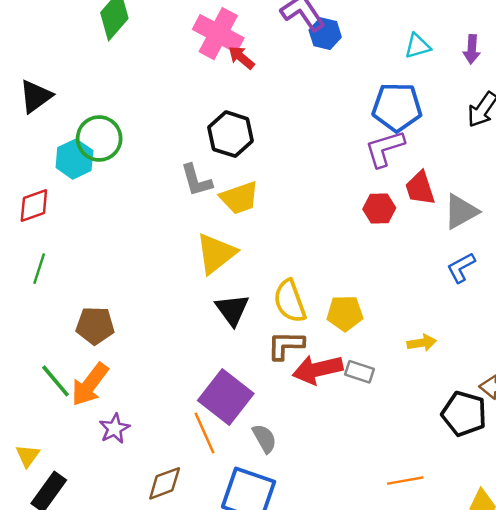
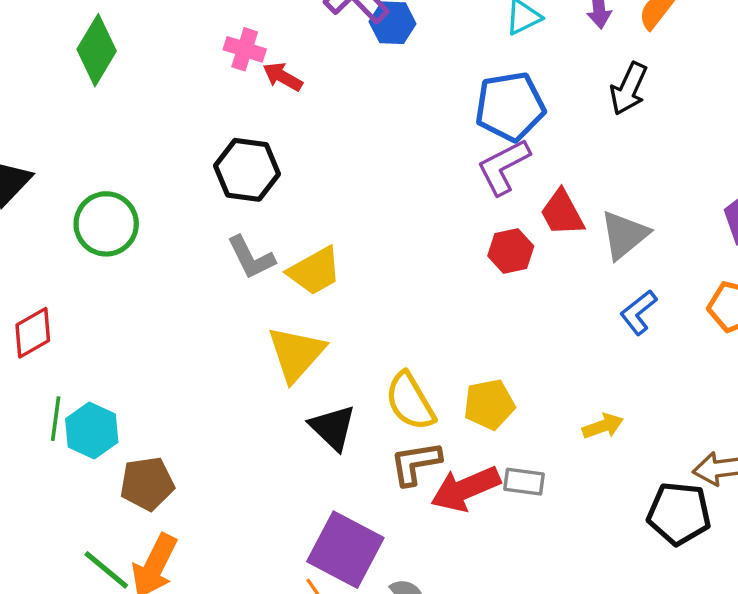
pink cross: (218, 34) -> (245, 49), size x0.6
black hexagon: (231, 134) -> (247, 170), moved
cyan hexagon: (74, 159) -> (92, 431), moved

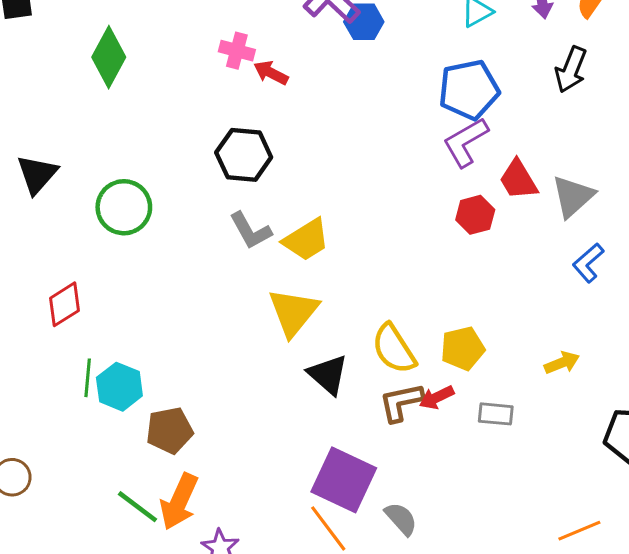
red arrow: (466, 489) -> (437, 397), moved, size x0.6

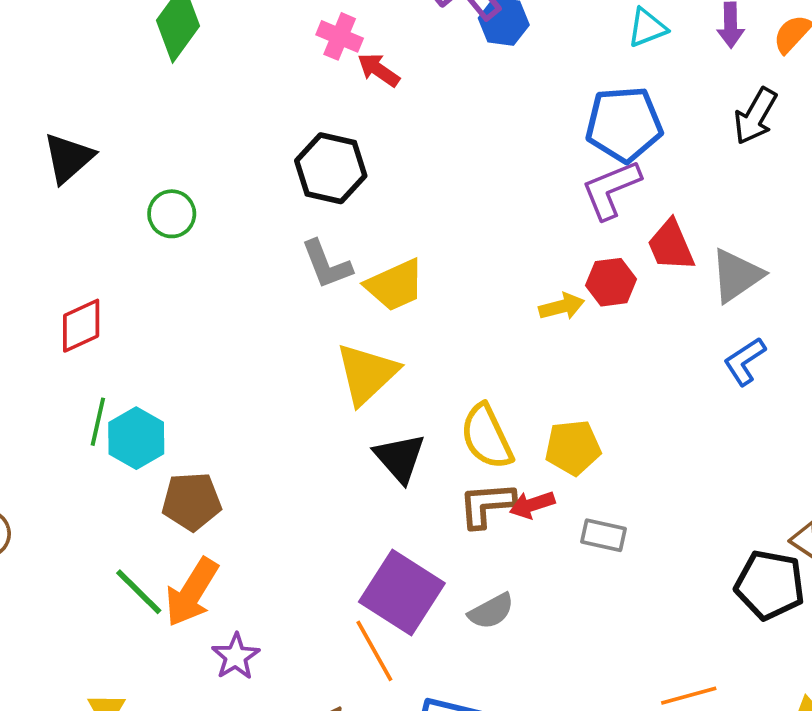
green circle: (124, 207) -> (172, 214), size x0.7
yellow arrow: (562, 363) -> (562, 307), moved
gray semicircle: (401, 519) -> (491, 611), moved, turned 96

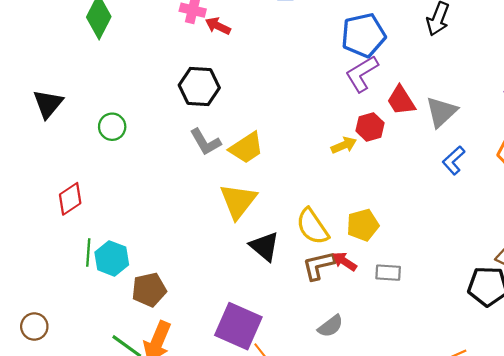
red arrow: (532, 505) -> (345, 261), turned 60
purple square: (402, 593) -> (238, 326), moved

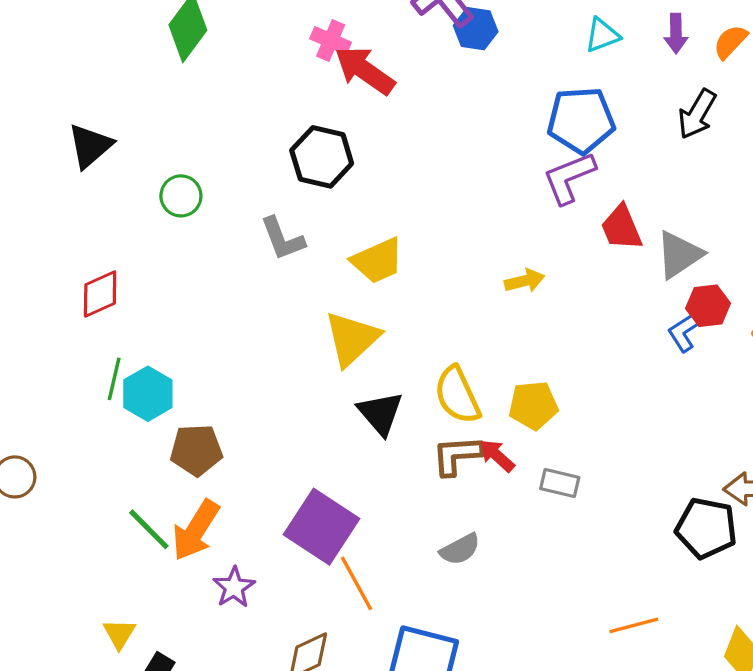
red arrow: (218, 26) -> (365, 70), size x1.6
red hexagon: (370, 127) -> (708, 306), moved
gray L-shape: (205, 142) -> (282, 239), moved

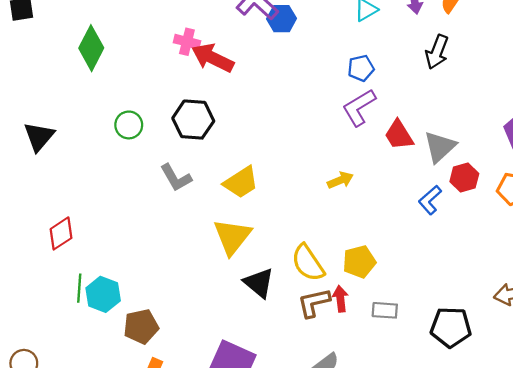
blue pentagon: (581, 120) -> (361, 68), size x0.6
green circle: (181, 196) -> (129, 125), moved
blue L-shape: (686, 331) -> (430, 200), moved
red arrow: (497, 456) -> (340, 299), turned 50
black pentagon: (706, 528) -> (451, 327), moved

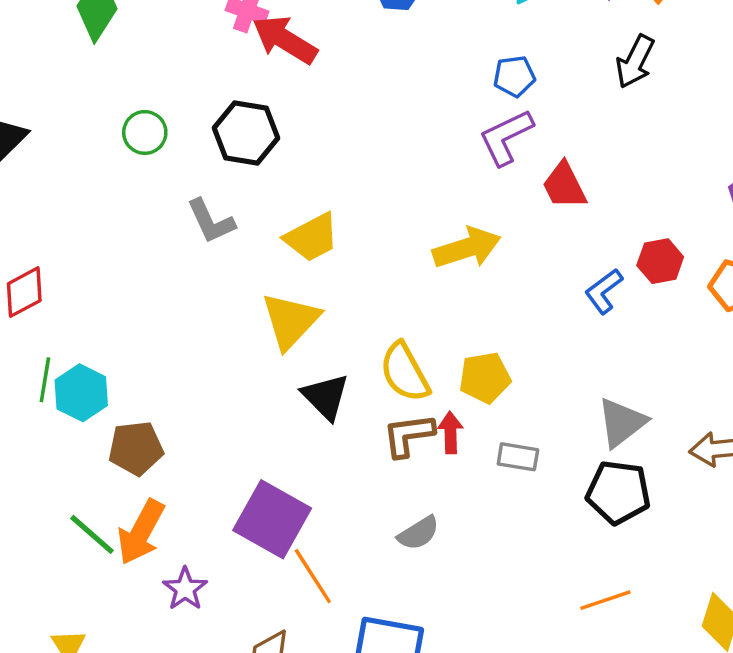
gray triangle: (440, 147) -> (622, 423), moved
yellow arrow: (340, 180) -> (467, 248), size x1.6

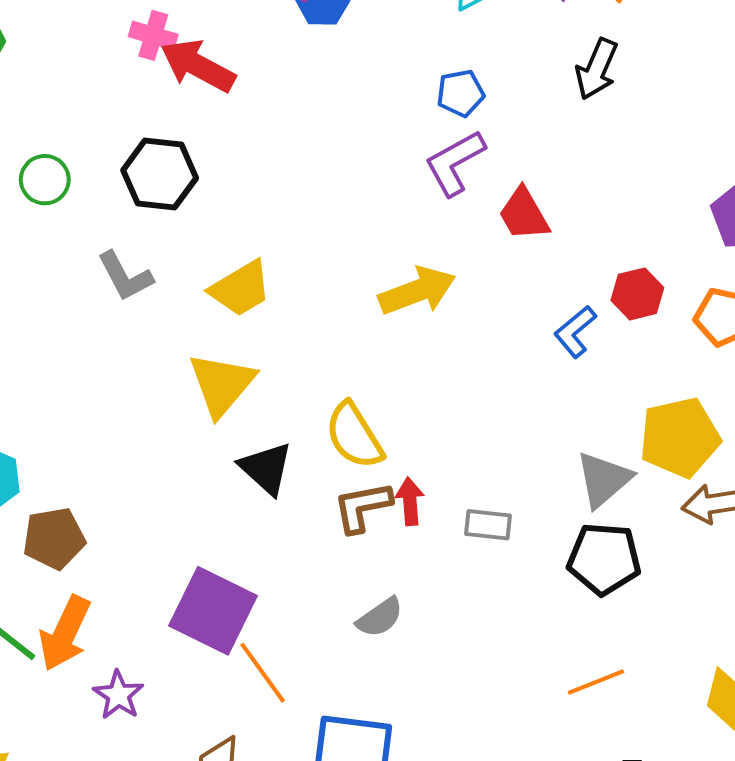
yellow pentagon: (485, 378) -> (680, 437), moved, size x1.4

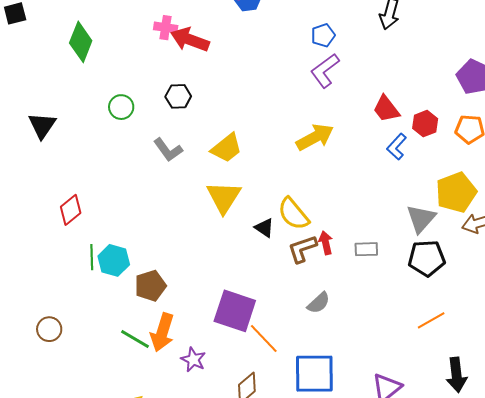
black hexagon: (160, 174) -> (178, 96), size x0.7
red trapezoid: (524, 214) -> (386, 109), moved
black triangle: (266, 468) -> (264, 228), moved, size x0.7

